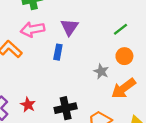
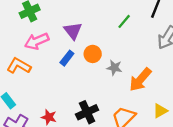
blue rectangle: (58, 52) -> (67, 58), turned 40
orange circle: (124, 56) -> (93, 54), moved

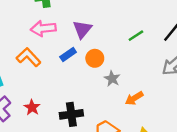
orange L-shape: (19, 66) -> (29, 57), moved
orange arrow: (140, 80) -> (134, 98), size x0.7

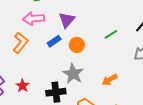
green line: (136, 36) -> (111, 34), moved
orange L-shape: (29, 57) -> (20, 43), turned 80
gray star: (112, 79) -> (73, 74), moved, size x1.5

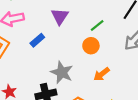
purple triangle: (67, 20) -> (60, 16), moved
orange circle: (77, 45) -> (91, 46), moved

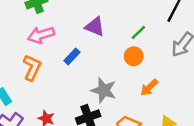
purple triangle: (60, 16) -> (95, 27), turned -36

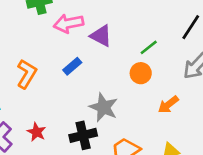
pink arrow: (41, 35) -> (69, 23), moved
orange arrow: (149, 87) -> (168, 105), moved

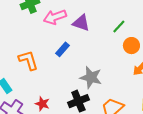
orange circle: (141, 73) -> (131, 46), moved
orange L-shape: (27, 74) -> (28, 60), turned -40

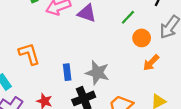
blue rectangle: (62, 49) -> (67, 72), moved, turned -48

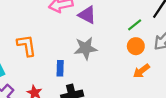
green line: (128, 17) -> (135, 25), moved
gray star: (97, 73) -> (86, 48), moved, turned -30

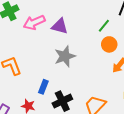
blue rectangle: (60, 68) -> (43, 87), moved, turned 32

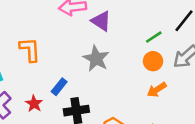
gray star: (65, 56) -> (96, 59), turned 30

